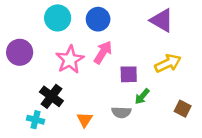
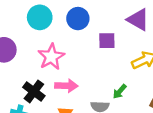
pink arrow: (103, 52) -> (66, 86), moved, turned 60
purple square: (129, 74) -> (107, 41), moved

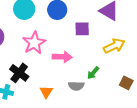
pink arrow: (66, 86) -> (62, 57), moved

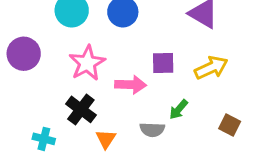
purple square: (82, 29) -> (163, 63), moved
black cross: (19, 73) -> (81, 109), moved

